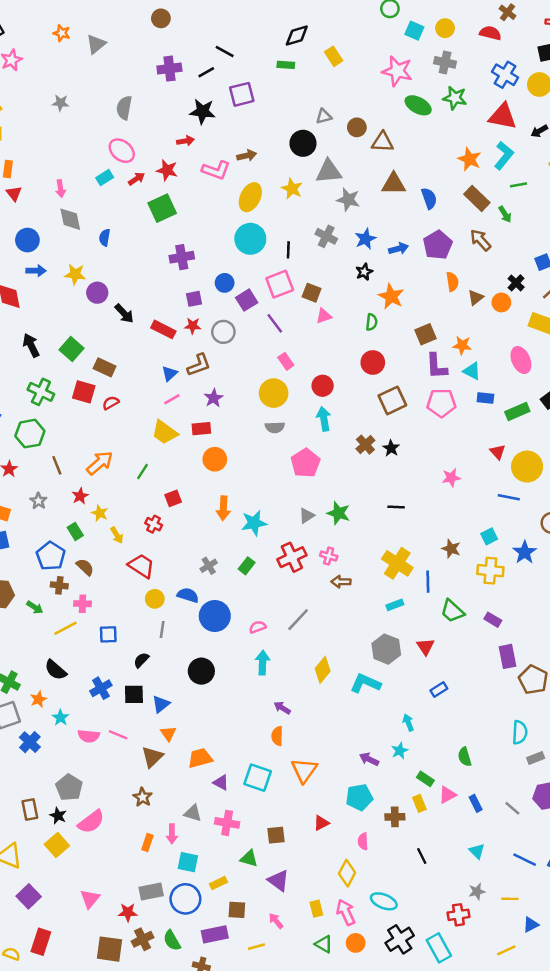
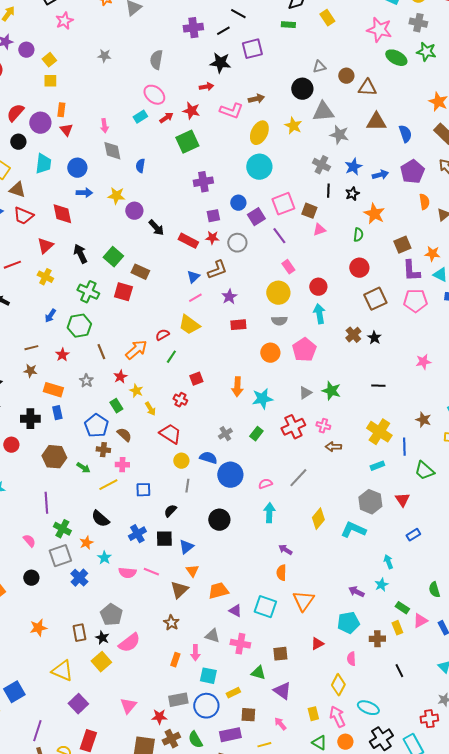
black line: (288, 250) -> (328, 191), moved
red semicircle: (111, 403) -> (162, 335), moved
red rectangle: (201, 429) -> (238, 325), moved
orange circle: (215, 459) -> (270, 353), moved

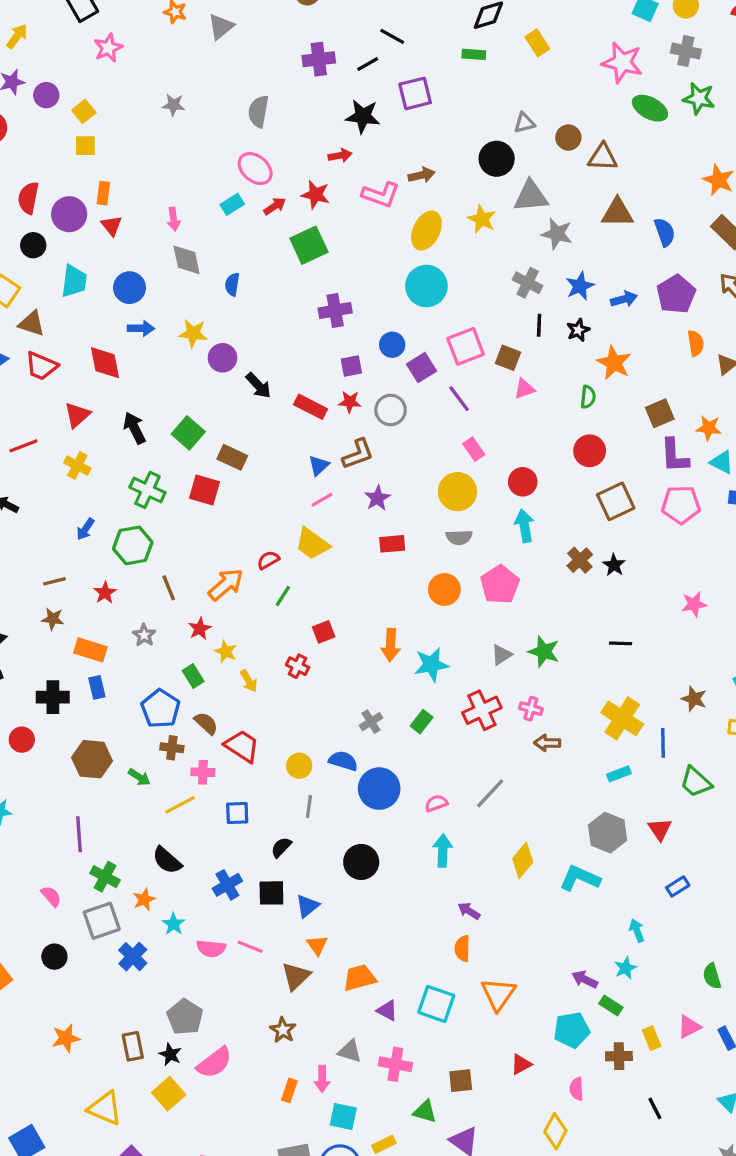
red semicircle: (15, 113) -> (28, 198), turned -30
red trapezoid: (170, 434) -> (242, 746), moved
green rectangle: (402, 608) -> (611, 1006), moved

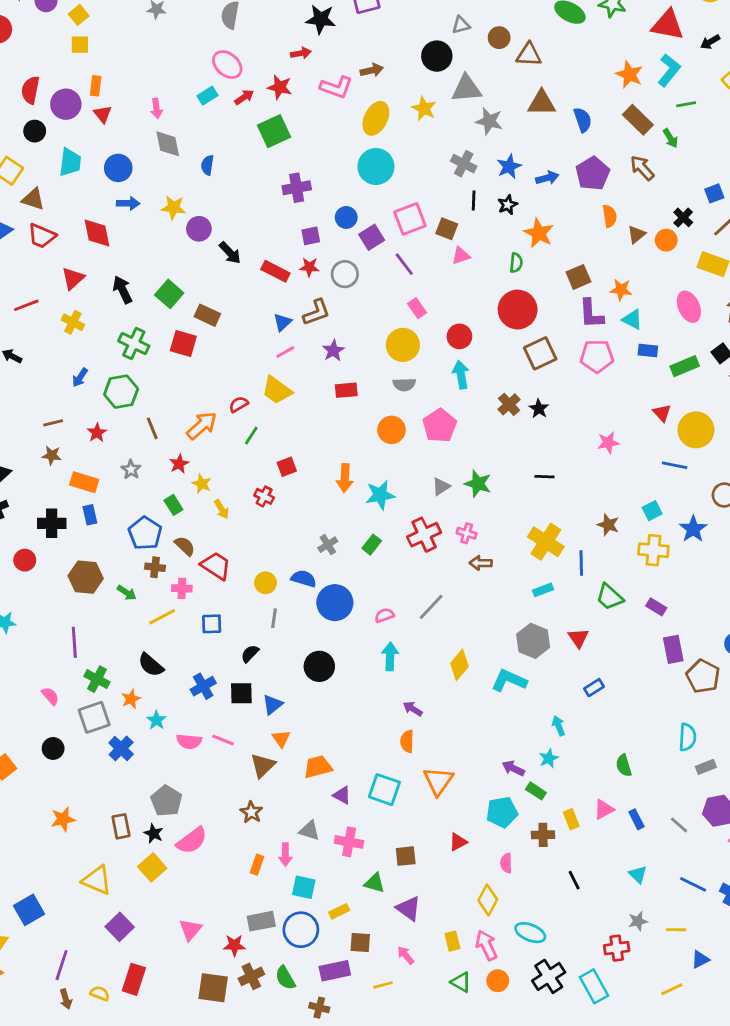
red circle: (590, 451) -> (518, 310), size x1.4

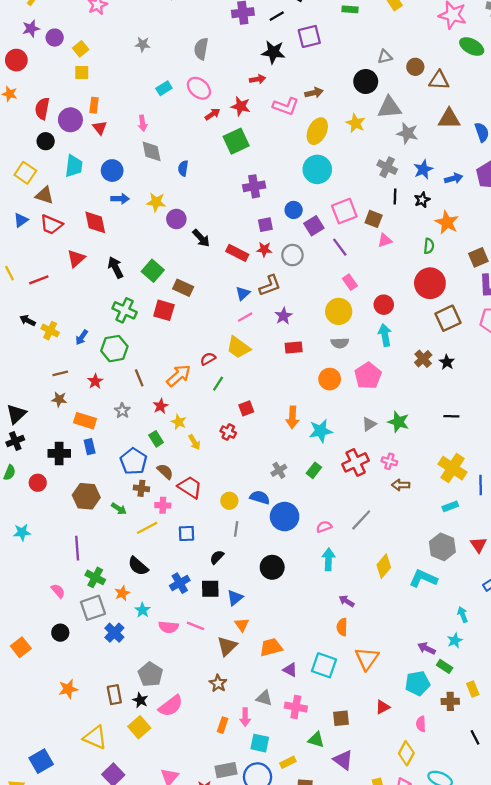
cyan rectangle: (207, 96) -> (164, 88), moved
yellow cross: (73, 322) -> (50, 331), moved

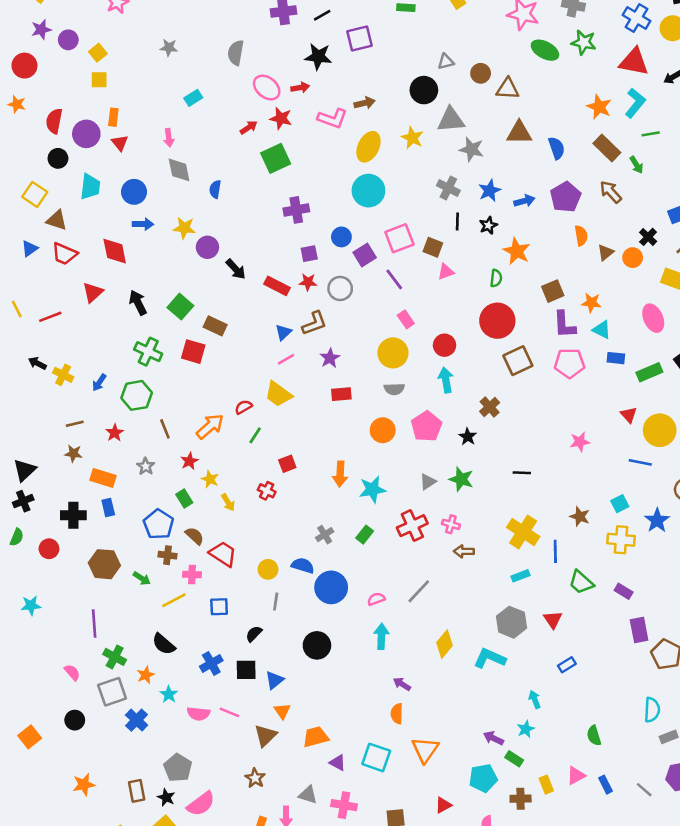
pink ellipse: (199, 88) -> (267, 87), moved
black star: (447, 362) -> (468, 437), moved

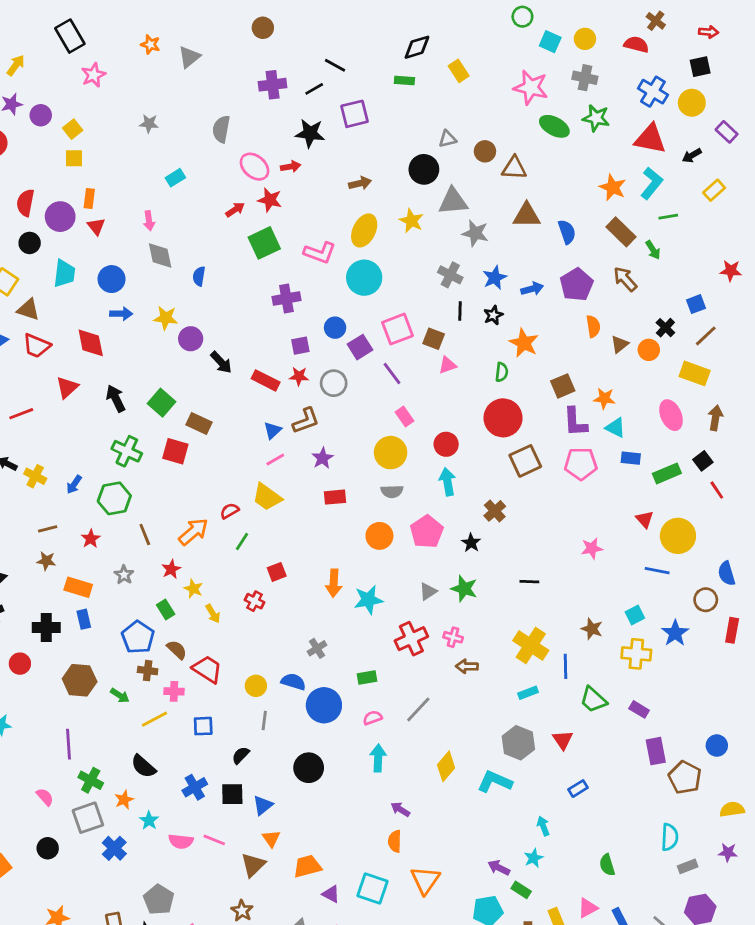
pink L-shape: (332, 118) -> (320, 253), moved
green rectangle: (365, 535) -> (367, 677), moved, turned 42

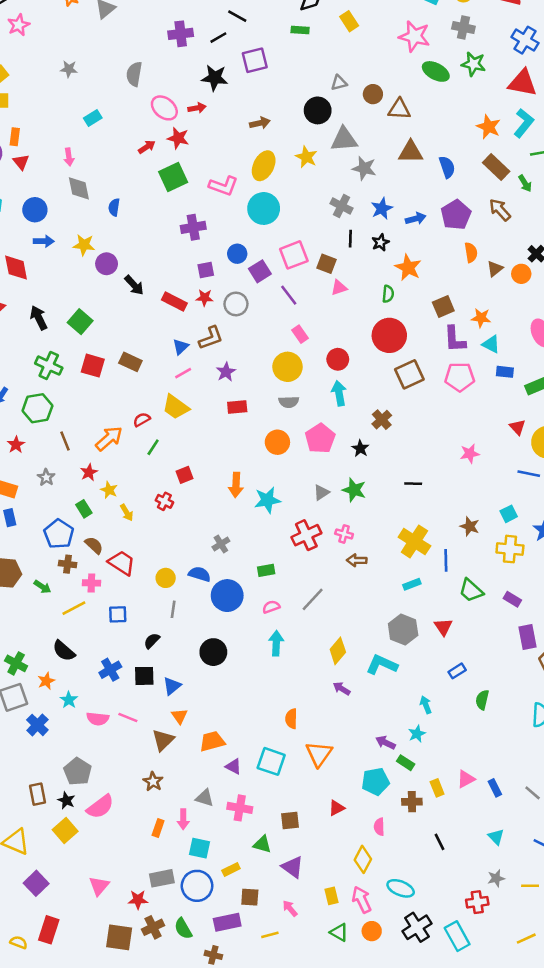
brown rectangle: (199, 423) -> (130, 362), moved
purple arrow: (400, 809) -> (342, 689), moved
green semicircle: (607, 865) -> (482, 700), moved, turned 30

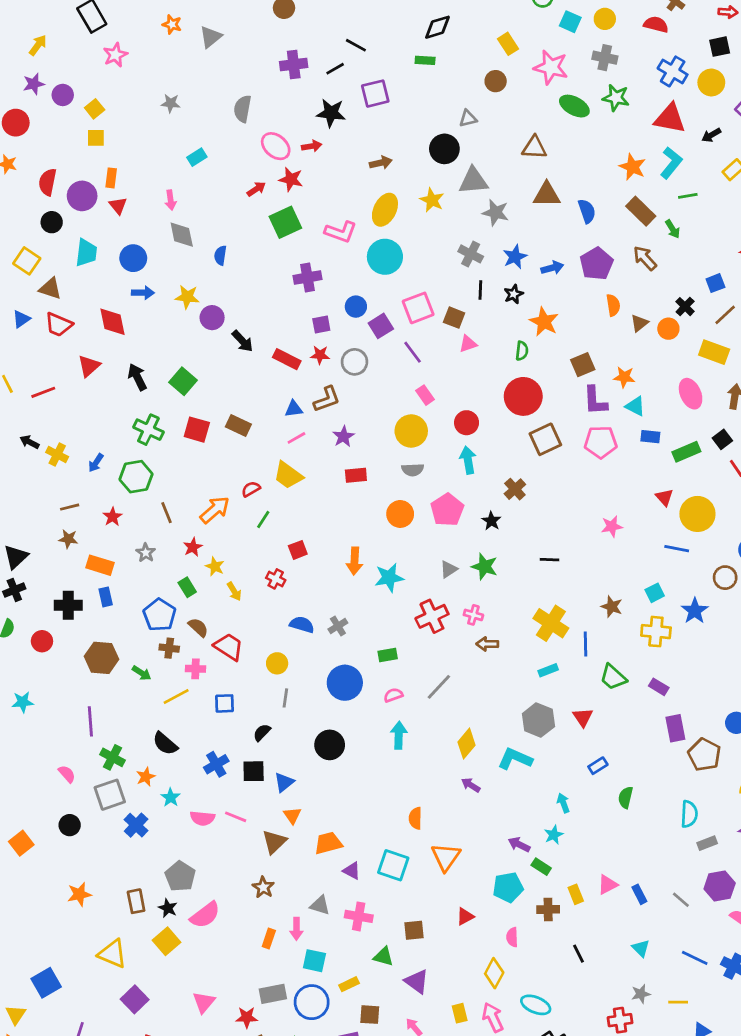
yellow rectangle: (349, 21) -> (508, 44), moved
brown circle: (373, 94) -> (496, 81), moved
blue triangle: (181, 347) -> (294, 409), turned 36
blue semicircle: (200, 574) -> (302, 625), moved

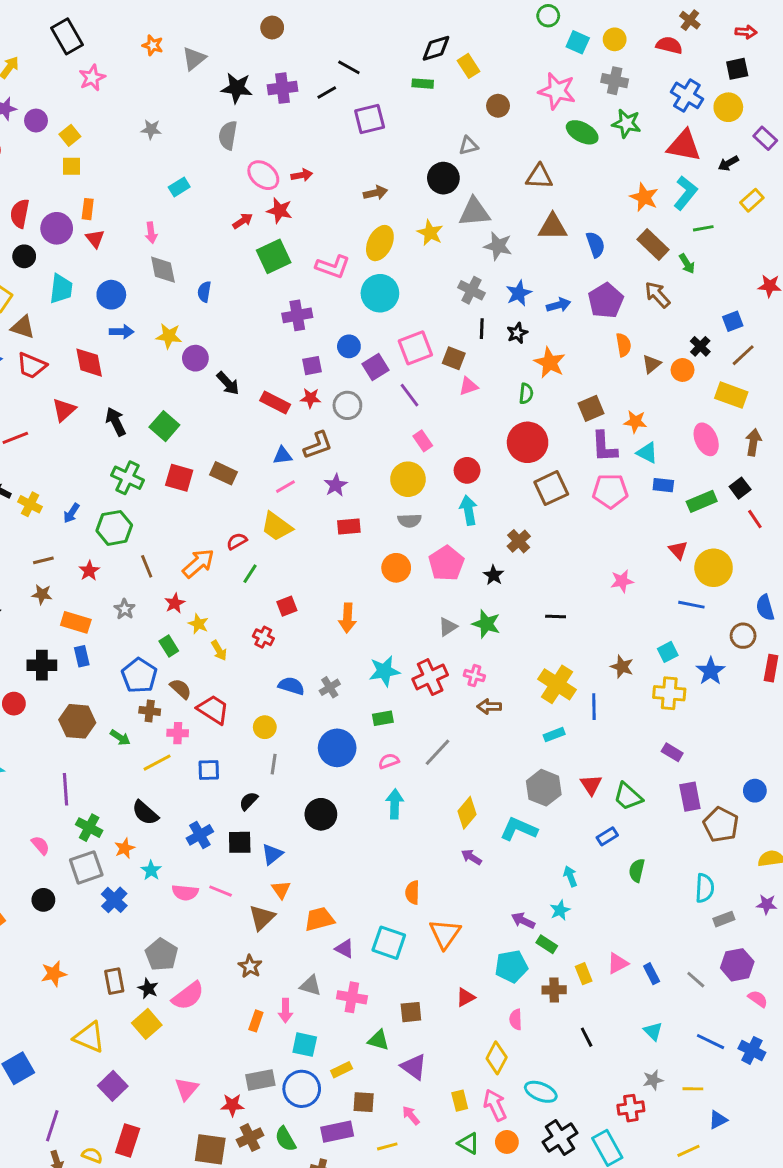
yellow rectangle: (508, 44) -> (468, 66), moved
black star: (331, 113) -> (237, 88), moved
cyan star: (389, 578) -> (384, 671), moved
green trapezoid: (613, 677) -> (628, 797), moved

